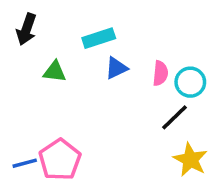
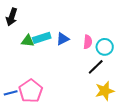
cyan rectangle: (99, 38) -> (42, 38), moved
yellow star: (190, 160) -> (105, 91), turned 30

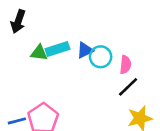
pink semicircle: (88, 42) -> (125, 65), moved
cyan circle: (105, 47) -> (101, 57), moved

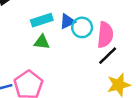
green triangle: (39, 53) -> (42, 42), moved
pink semicircle: (125, 65) -> (105, 35), size x1.5

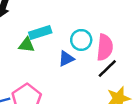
blue triangle: (67, 21) -> (66, 59), moved
green triangle: (42, 42) -> (27, 45), moved

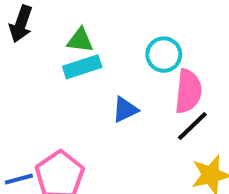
cyan circle: (81, 40) -> (164, 55), moved
green triangle: (27, 45) -> (80, 40), moved

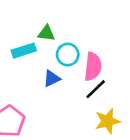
green triangle: (80, 40) -> (46, 33), moved
cyan circle: (164, 55) -> (68, 55), moved

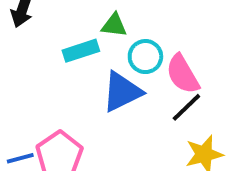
pink semicircle: (93, 67) -> (183, 74), turned 144
blue triangle: (52, 79) -> (122, 92), size x1.6

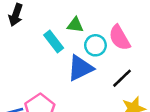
cyan rectangle: (81, 51) -> (54, 41), turned 70
pink semicircle: (183, 74) -> (120, 38), moved

